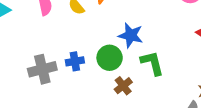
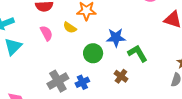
green circle: (110, 58) -> (93, 53), moved
blue cross: (75, 61) -> (82, 82), moved

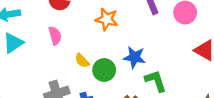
yellow semicircle: (70, 28) -> (82, 61), moved

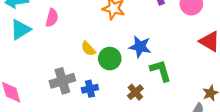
pink semicircle: (55, 36) -> (52, 18), moved, turned 30

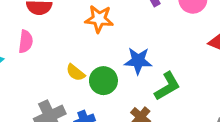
green L-shape: (160, 71) -> (167, 86), turned 85

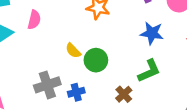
blue star: (138, 61) -> (152, 33), moved

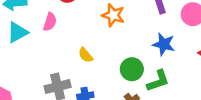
green circle: (96, 60) -> (132, 69), moved

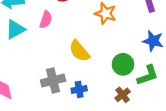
yellow semicircle: (85, 55) -> (79, 51), size x1.5

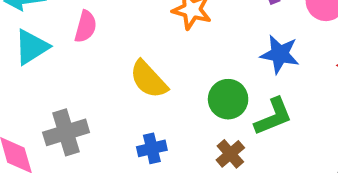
gray cross: (53, 81) -> (66, 132), moved

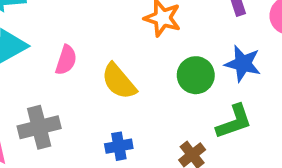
pink semicircle: (86, 27) -> (66, 60), moved
green circle: (228, 99) -> (196, 75), moved

